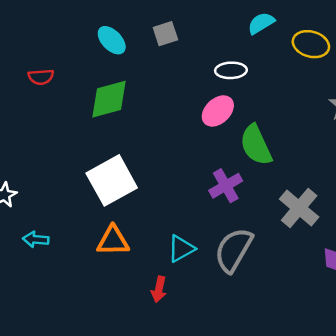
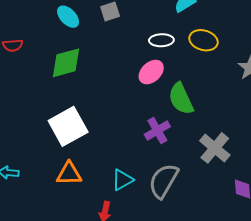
yellow ellipse: (311, 44) -> (203, 40), moved

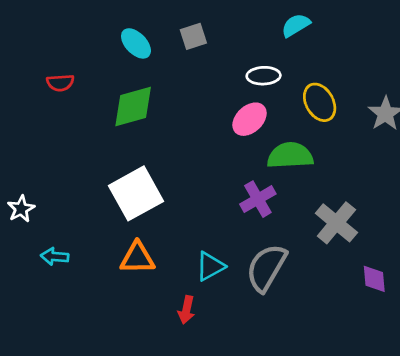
yellow ellipse: (203, 40) -> (320, 102), moved, turned 44
green semicircle: (181, 99) -> (290, 156), turned 112

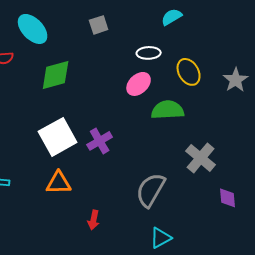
cyan ellipse: (136, 43) -> (33, 29), moved, size x1.4
purple cross: (258, 199) -> (100, 141), moved
cyan triangle: (210, 266) -> (161, 238), moved

